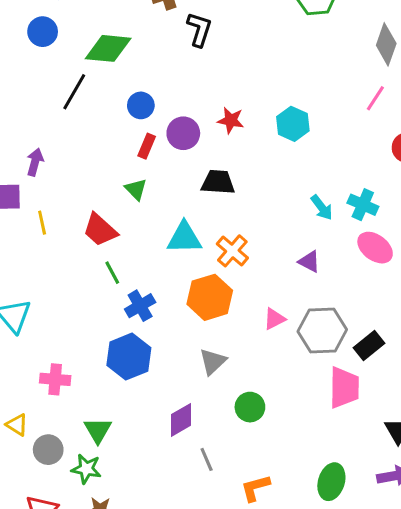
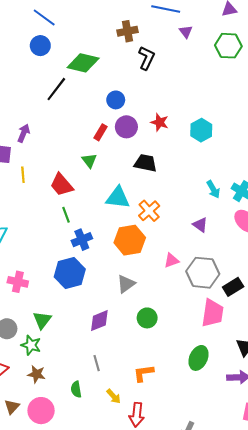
blue circle: (141, 105) -> (116, 100), moved
gray line: (207, 459) -> (97, 363), moved
green ellipse: (331, 482) -> (198, 358), moved

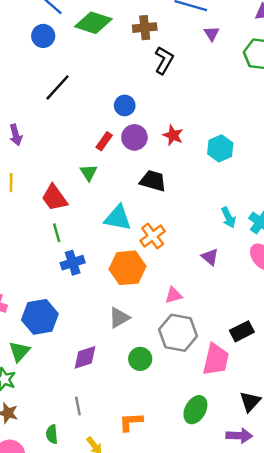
green diamond: (83, 63) -> (93, 23), moved
purple arrow: (24, 133) -> (16, 135), turned 138
blue hexagon: (70, 273) -> (40, 317), moved
gray hexagon: (203, 273) -> (178, 333), moved

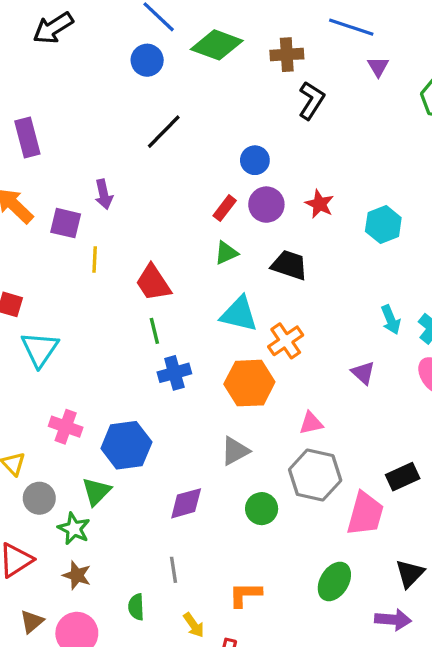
green triangle: (89, 173) -> (226, 253), moved, turned 36

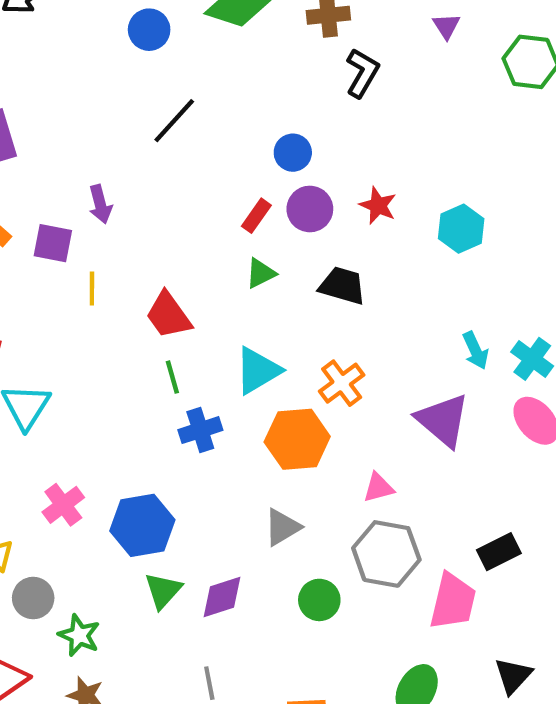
cyan triangle: (239, 314) -> (258, 371), moved, turned -42
purple triangle: (363, 373) -> (443, 420), size x1.8
pink cross: (66, 427) -> (63, 505), turned 36
green triangle: (96, 491) -> (163, 591), moved

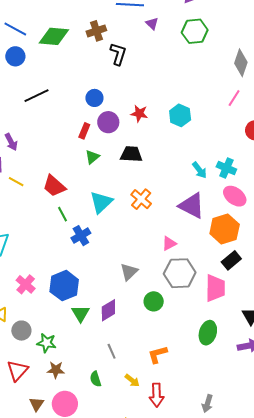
black line: (174, 121) -> (36, 96), turned 35
yellow line: (92, 288) -> (16, 182), turned -49
orange hexagon: (297, 439) -> (225, 229), moved

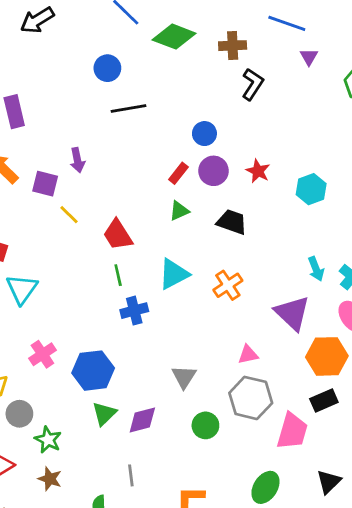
blue circle: (15, 56) -> (107, 68), moved
gray triangle: (129, 272) -> (184, 377), turned -30

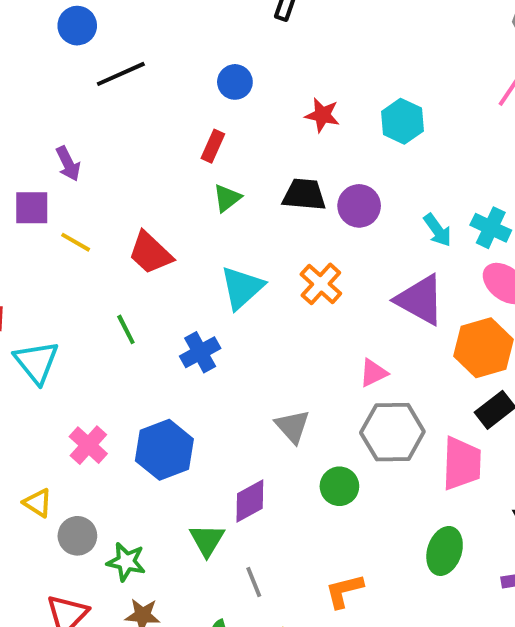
purple circle: (214, 171) -> (359, 206), moved
green line: (118, 275) -> (126, 329), moved
green triangle: (104, 414) -> (207, 540), moved

